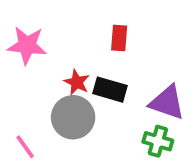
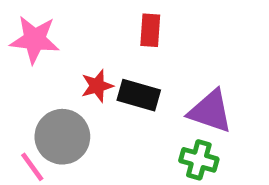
red star: (77, 82) -> (97, 86), turned 30
gray circle: (73, 117) -> (62, 137), moved

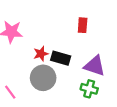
red rectangle: (150, 30) -> (83, 25), moved
gray circle: (62, 137) -> (43, 78), moved

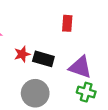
gray circle: (43, 78) -> (35, 93), moved
green cross: (89, 89) -> (86, 92), moved

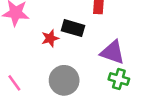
black rectangle: (43, 59) -> (73, 28), moved

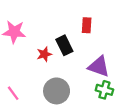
black rectangle: (73, 28) -> (64, 45), turned 48

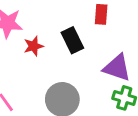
red star: (44, 54) -> (33, 46), moved

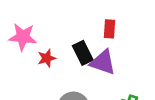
purple triangle: (117, 68) -> (103, 62), moved

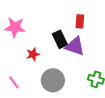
red star: (47, 58) -> (33, 54), moved

